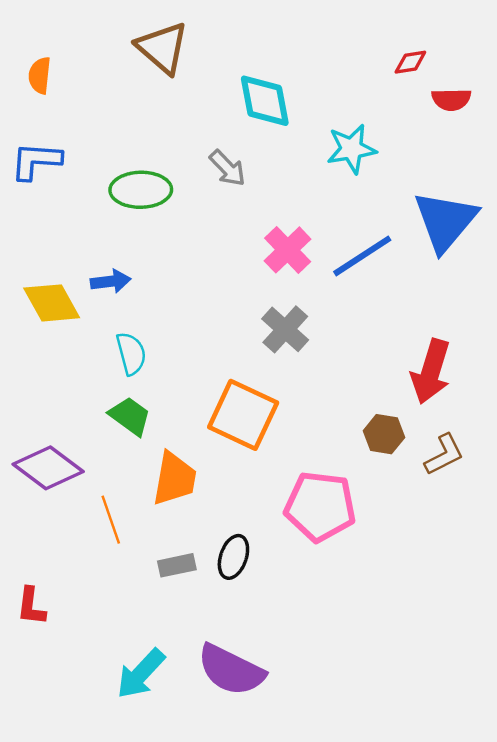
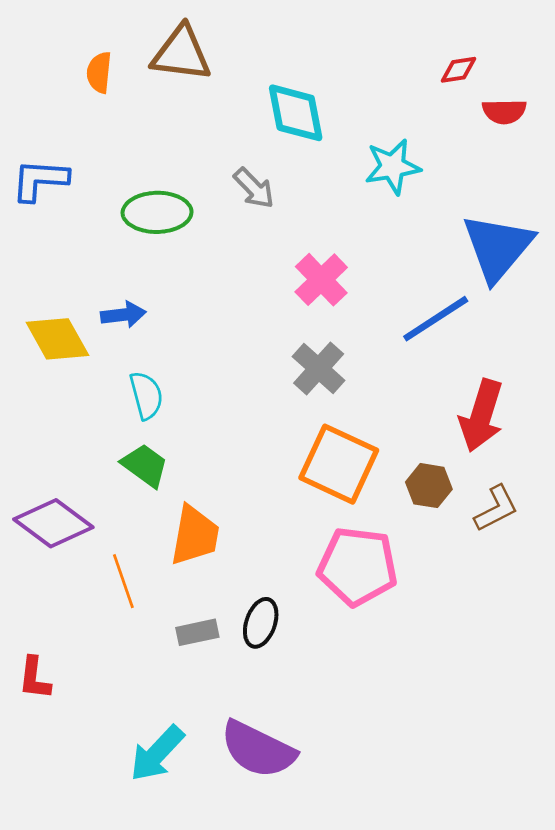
brown triangle: (162, 48) -> (181, 54), turned -34
orange semicircle: (40, 75) -> (99, 72), moved
blue line: (362, 256) -> (436, 319), moved
orange square: (243, 415) -> (339, 464), moved

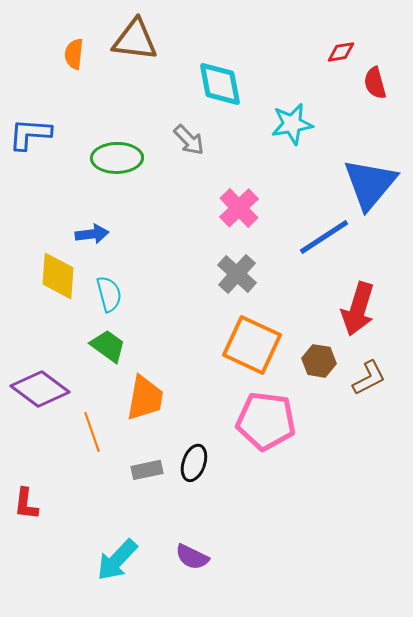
red semicircle: (504, 111) -> (375, 83), turned 76
yellow diamond: (57, 339) -> (58, 276), moved, turned 33
purple semicircle: (258, 749) -> (192, 557), size x0.6

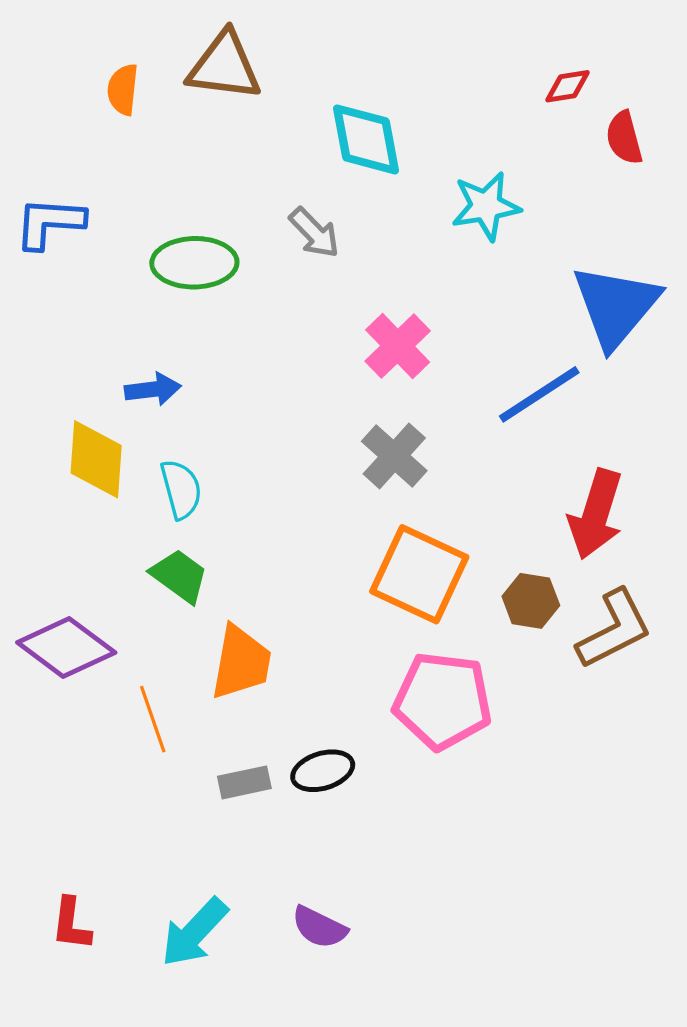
brown L-shape: (369, 378) -> (614, 629), size x1.4
black ellipse: (194, 463) -> (323, 771), turned 54
red L-shape: (26, 504) -> (71, 924), moved

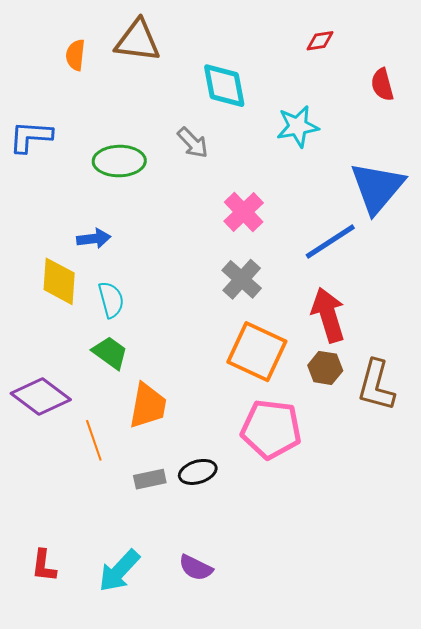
red diamond: (568, 86) -> (320, 41), moved
red arrow: (596, 514) -> (328, 315), moved, turned 146
brown L-shape: (614, 629) -> (376, 385), turned 132

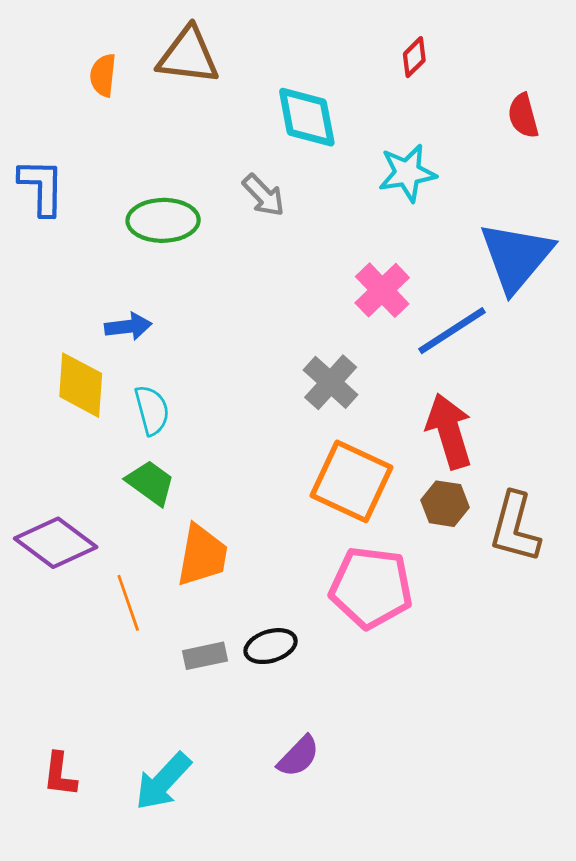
red diamond: (320, 41) -> (414, 57), moved, turned -36
blue L-shape: (31, 137) -> (42, 187), turned 87
pink cross: (244, 212) -> (382, 290), moved
purple semicircle: (196, 568) -> (298, 756), moved, turned -72

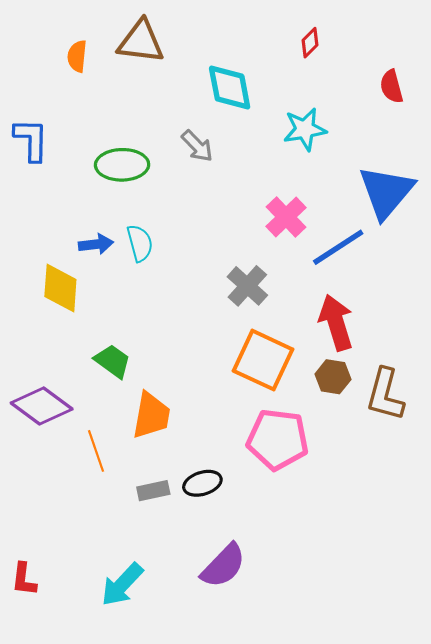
cyan semicircle: (152, 410) -> (140, 243), moved
purple semicircle: (298, 756) -> (223, 566), size x1.4
red L-shape: (60, 774) -> (24, 579), moved

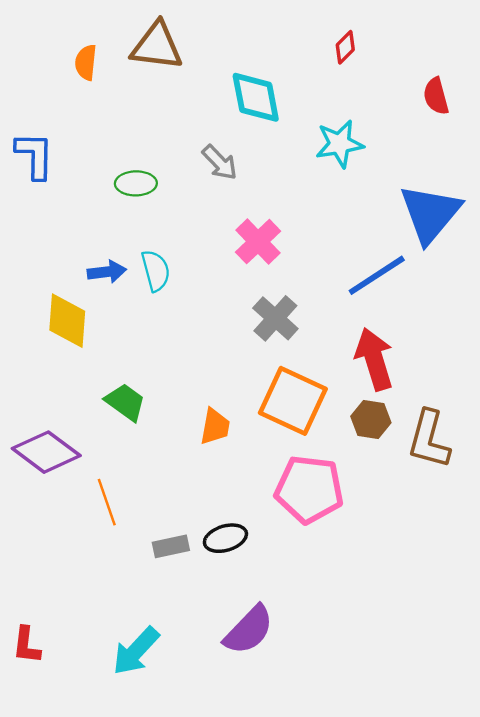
green ellipse: (122, 165) -> (136, 183), size x0.7
pink cross: (286, 217) -> (258, 242), moved
orange trapezoid: (151, 415) -> (215, 426), moved, size x0.7

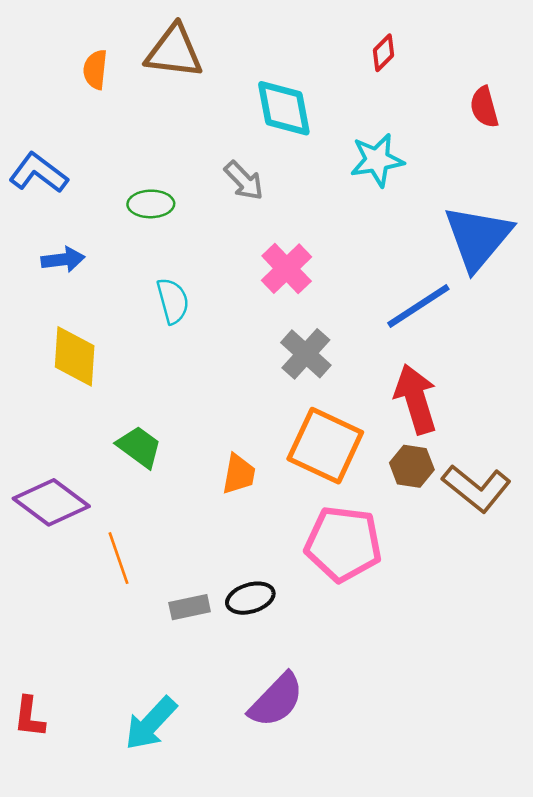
blue L-shape: (35, 155) -> (38, 173), turned -54
blue arrow: (107, 272) -> (63, 260), moved
brown L-shape: (429, 439) -> (476, 488), turned -66

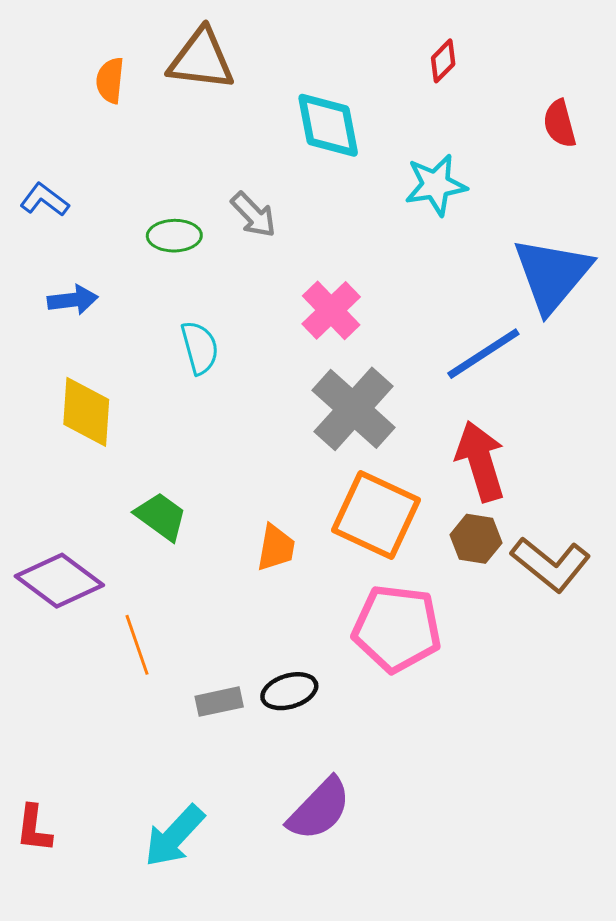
blue L-shape: (38, 173) -> (44, 200), size x0.7
gray arrow: (244, 181) -> (253, 215), moved
gray cross: (306, 354) -> (354, 409), size x1.4

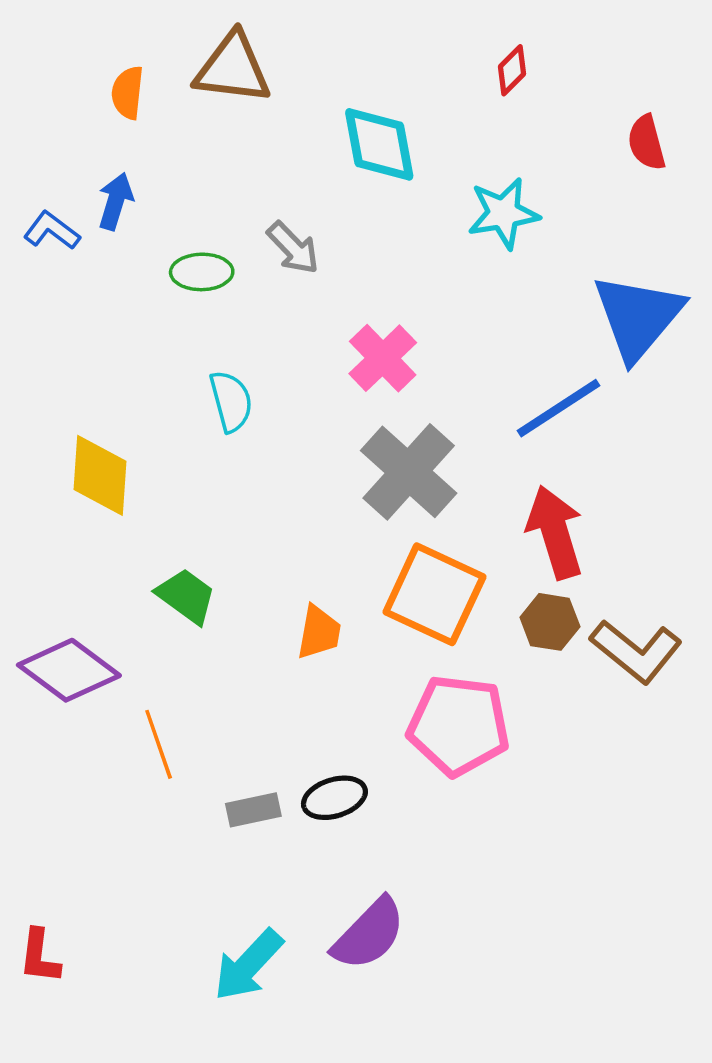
blue arrow: (73, 300) -> (115, 201), moved, turned -66
cyan arrow: (174, 836) -> (248, 965), moved

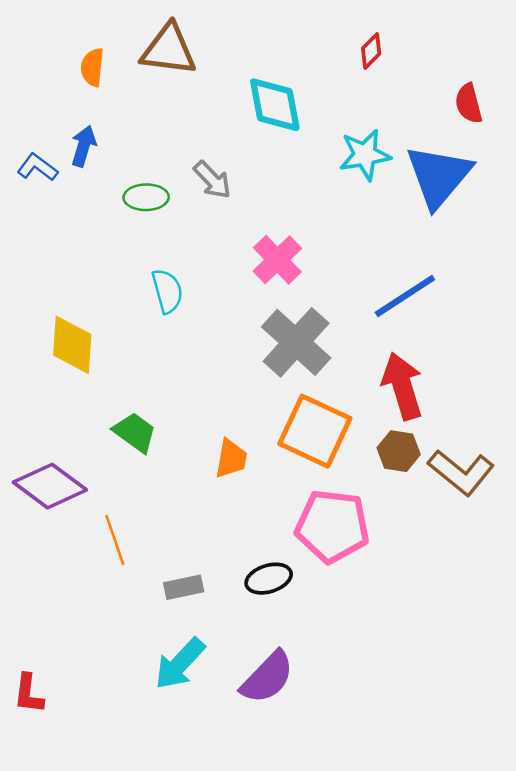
blue triangle: (638, 317) -> (439, 176), moved
black ellipse: (334, 798) -> (269, 579), moved
cyan arrow: (248, 965) -> (180, 664), moved

